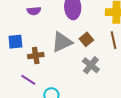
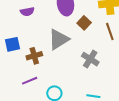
brown square: (86, 39) -> (84, 23), moved
purple line: (28, 80) -> (30, 81), turned -49

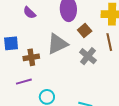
purple semicircle: (27, 12) -> (29, 13), turned 48
gray cross: (90, 59) -> (88, 56), moved

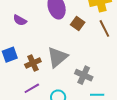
gray triangle: (57, 44) -> (57, 57), moved
gray cross: (88, 56) -> (84, 75), moved

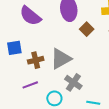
purple semicircle: (20, 20) -> (30, 16), size x1.6
gray cross: (84, 75) -> (73, 82), moved

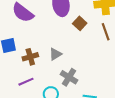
gray triangle: (61, 59) -> (55, 54), size x0.6

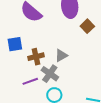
gray cross: (69, 77) -> (50, 74), moved

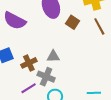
gray triangle: (61, 55) -> (53, 56), turned 40

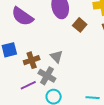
gray triangle: (53, 56) -> (56, 57), turned 40

